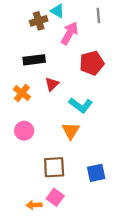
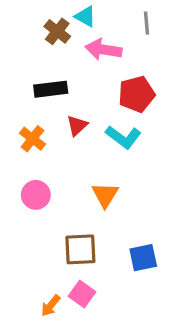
brown cross: (39, 21) -> (57, 31), turned -35
pink arrow: (70, 33) -> (104, 50), turned -110
cyan L-shape: (81, 105) -> (123, 137), moved
orange arrow: (34, 205) -> (51, 306), turned -48

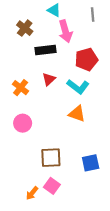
brown cross: (57, 31) -> (25, 28), moved
pink arrow: (104, 50) -> (65, 31), turned -115
black rectangle: (51, 89) -> (46, 50), moved
orange triangle: (105, 195) -> (77, 114), moved, turned -42

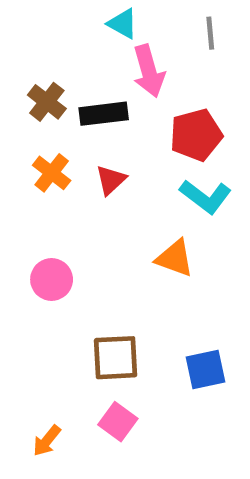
brown cross: (25, 28) -> (47, 102), moved
cyan L-shape: (78, 87) -> (206, 197), moved
orange cross: (21, 88) -> (52, 173), moved
orange arrow: (32, 193) -> (47, 441), moved

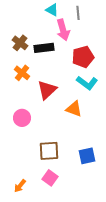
gray line: (210, 33) -> (78, 13), moved
red triangle: (111, 180) -> (47, 90), moved, size x1.5

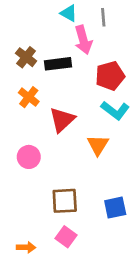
orange triangle: (74, 109) -> (98, 145), turned 42
orange arrow: (20, 186) -> (26, 247), turned -128

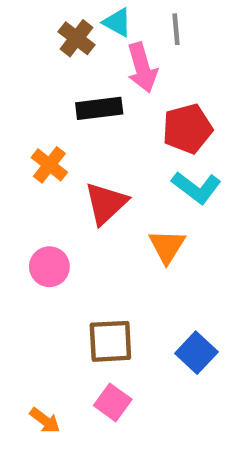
brown cross: (26, 57) -> (77, 38), moved
blue square: (115, 208) -> (196, 353), turned -35
orange arrow: (26, 247) -> (45, 420), turned 36

